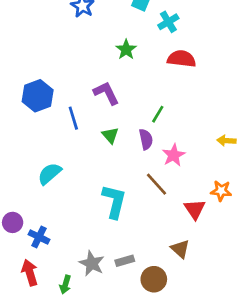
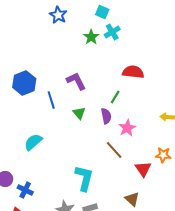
cyan cross: (168, 22) -> (112, 32), moved
green star: (126, 50) -> (91, 37), moved
red semicircle: (182, 59) -> (133, 72), moved
cyan L-shape: (114, 201) -> (84, 178), moved

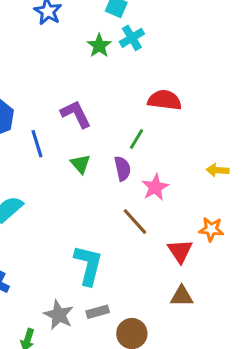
brown triangle: (132, 199) -> (182, 296), moved, turned -42

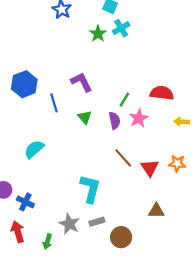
red semicircle: (165, 100) -> (162, 93), moved
pink star: (155, 187) -> (139, 118), moved
red triangle: (180, 251) -> (150, 168), moved

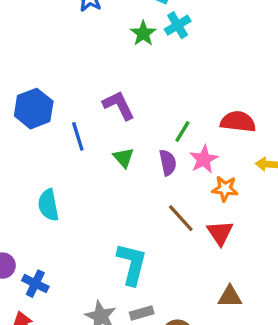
cyan semicircle: (34, 149) -> (48, 205), turned -60
orange star: (177, 163) -> (225, 189), moved

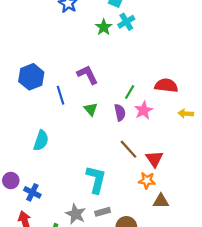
orange star: (225, 189) -> (147, 181), moved
cyan semicircle: (48, 205) -> (41, 141), turned -150

